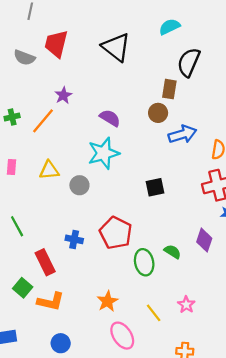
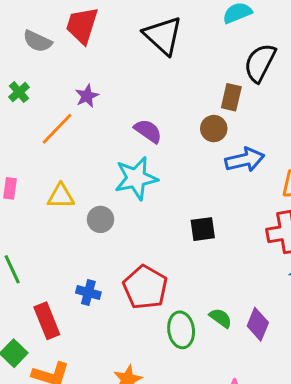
green cross: (12, 117) -> (19, 92), moved, turned -32
purple diamond: (204, 240) -> (258, 324), moved

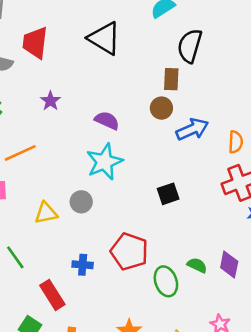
orange line: (57, 129) -> (20, 153), moved, turned 32
yellow triangle: (61, 196) -> (46, 213), moved

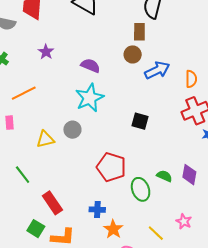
black square: (168, 194) -> (140, 121), turned 36
blue cross: (83, 265) -> (97, 210), moved

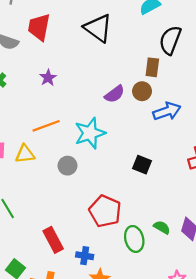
purple semicircle: (90, 66) -> (115, 94), moved, turned 114
orange line: (24, 93) -> (46, 126), moved
yellow triangle: (45, 139) -> (25, 154), moved
red rectangle: (52, 203) -> (53, 240), moved

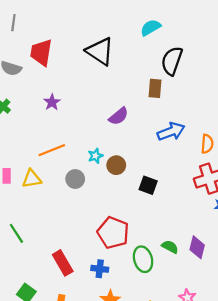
brown circle: (142, 91) -> (116, 165), moved
cyan star: (90, 133) -> (95, 156), size x0.5
gray circle: (67, 166) -> (75, 179), moved
blue cross: (85, 256) -> (100, 269), moved

